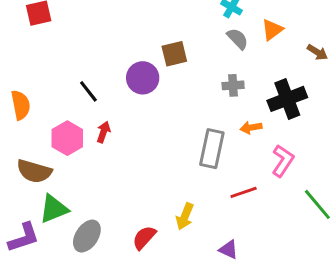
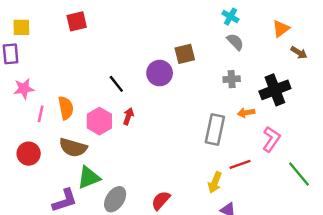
orange triangle: (272, 30) -> (281, 29), moved
orange semicircle: (21, 105) -> (66, 108), moved
yellow arrow: (185, 216) -> (215, 182), moved

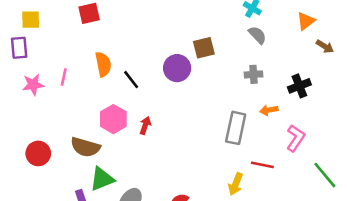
black cross: (275, 90) -> (299, 86), size x0.7
orange semicircle: (66, 108) -> (103, 64), moved
pink line: (41, 114) -> (64, 77), moved
red arrow: (128, 116) -> (145, 125), moved
red line: (240, 164) -> (262, 165), turned 30

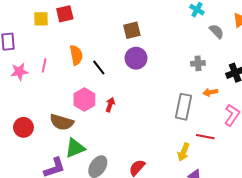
yellow square: (31, 20) -> (41, 19), moved
gray semicircle: (257, 35) -> (217, 31), moved
brown square: (204, 48) -> (132, 30), moved

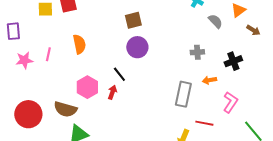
black line: (99, 67) -> (119, 74), moved
red circle: (23, 127) -> (28, 114), size x1.4

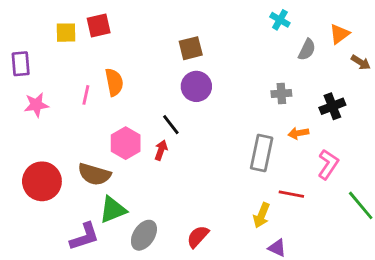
gray semicircle: (215, 21) -> (307, 50), turned 70
pink line: (48, 54) -> (86, 95), moved

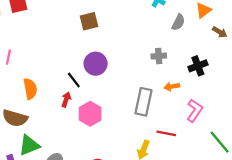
orange semicircle: (114, 82) -> (30, 89), moved
purple circle: (196, 86) -> (96, 64), moved
pink hexagon: (126, 143) -> (90, 114), moved

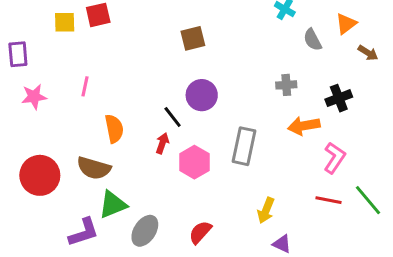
gray semicircle: (178, 22) -> (313, 40), turned 126
orange arrow: (172, 87) -> (304, 126), size x1.5
gray rectangle: (143, 102) -> (244, 146), moved
red line: (166, 133) -> (329, 200), moved

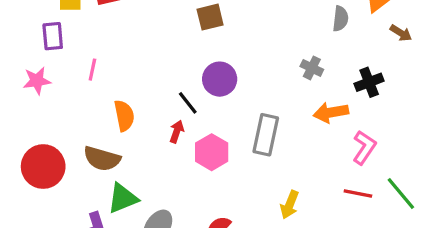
gray semicircle: (313, 40) -> (340, 19), turned -145
purple rectangle: (18, 54) -> (53, 36), moved
gray cross: (286, 85) -> (312, 68), turned 30

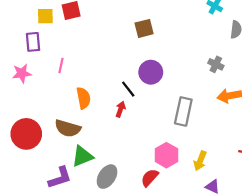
pink hexagon: (212, 152) -> (166, 155), moved

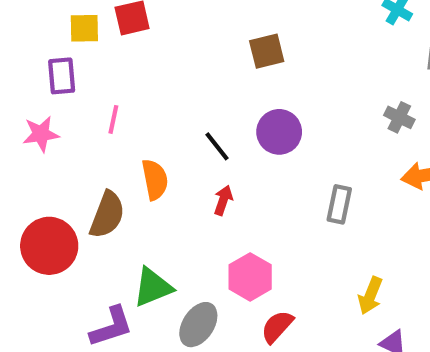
black line: (128, 89) -> (217, 146), moved
gray rectangle: (183, 111) -> (339, 204), size x0.7
brown semicircle: (68, 128) -> (107, 215), moved, turned -85
pink hexagon: (166, 155) -> (250, 277), moved

